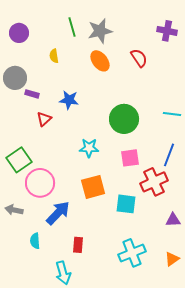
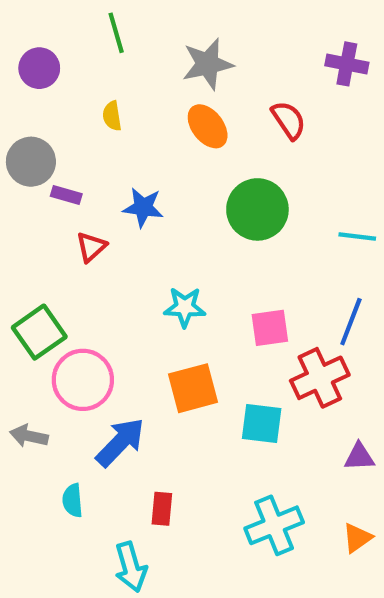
green line: (72, 27) -> (116, 33), moved
green circle: (124, 119) -> (257, 209), moved

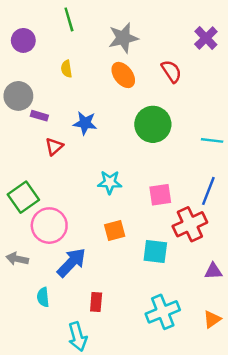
purple cross: (347, 64) -> (206, 38), turned 35
orange square: (193, 388) -> (115, 230), size x0.7

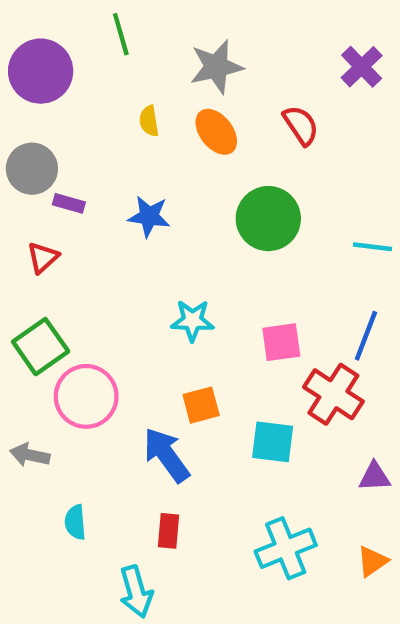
purple circle: (23, 40) -> (41, 71), size x1.5
yellow semicircle: (66, 69) -> (149, 121), moved
red triangle: (54, 147) -> (43, 258), moved
red cross: (190, 224) -> (333, 394), turned -32
blue arrow: (71, 263) -> (166, 455), moved, turned -80

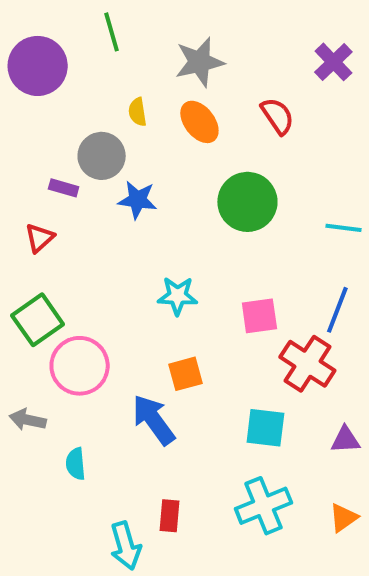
gray circle: (32, 169) -> (102, 156), moved
cyan square: (273, 442) -> (265, 428), moved
cyan semicircle: (75, 522) -> (76, 464), moved
red rectangle: (169, 531) -> (170, 516), moved

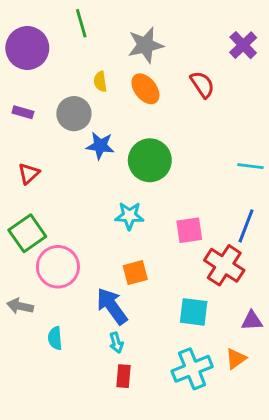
purple rectangle: (64, 188) -> (23, 112), moved
green circle: (247, 202) -> (150, 160), moved
orange triangle: (343, 518) -> (236, 359), moved
cyan arrow: (126, 546) -> (116, 343), moved, size x0.6

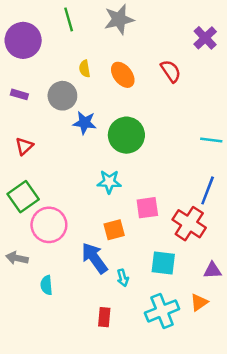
gray star: (145, 45) -> (119, 19), moved
pink square: (189, 230) -> (147, 208), moved
cyan arrow: (116, 343) -> (123, 278), moved

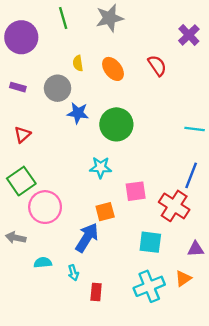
blue arrow: (94, 258) -> (87, 238), turned 68
cyan arrow: (123, 278) -> (73, 273), moved
cyan semicircle: (46, 285) -> (43, 263), turned 90

